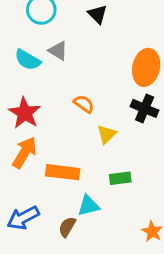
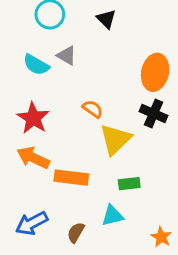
yellow triangle: (107, 134) -> (115, 139), size x1.6
orange arrow: (25, 152) -> (33, 158), turned -96
cyan triangle: (88, 206) -> (112, 216), moved

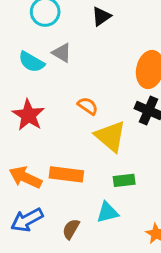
black triangle: (106, 19) -> (101, 16), turned 40
yellow triangle: (115, 139) -> (110, 136), turned -36
orange arrow: (33, 158) -> (25, 177), moved

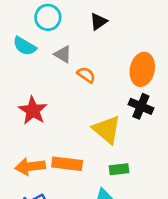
cyan semicircle: (31, 62) -> (25, 46), moved
orange semicircle: (88, 106) -> (86, 75), moved
orange arrow: (25, 177) -> (30, 167), turned -32

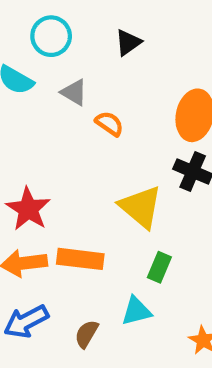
red star: (33, 110) -> (28, 209), moved
green rectangle: (119, 169) -> (159, 267), turned -60

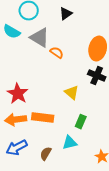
gray triangle: (74, 92) -> (40, 38), size x1.5
yellow triangle: (141, 207) -> (72, 93), size x0.7

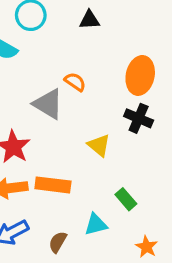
black triangle: (66, 14) -> (89, 20), turned 32
gray triangle: (40, 38) -> (48, 104), moved
green rectangle: (81, 122) -> (126, 199), moved, turned -64

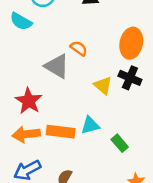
yellow triangle: (99, 145) -> (103, 85), moved
cyan triangle: (96, 225) -> (90, 125), moved

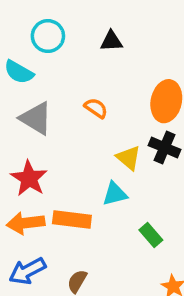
gray triangle: (57, 66) -> (36, 118), moved
cyan triangle: (90, 125) -> (115, 194), moved

